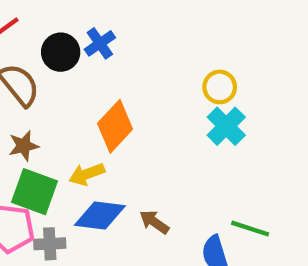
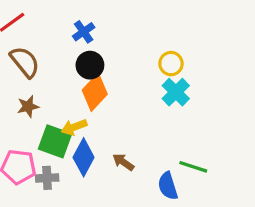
black circle: (61, 52) -> (90, 65), moved
green square: (34, 192) -> (55, 141), moved
blue diamond: (100, 216) -> (84, 157), turned -69

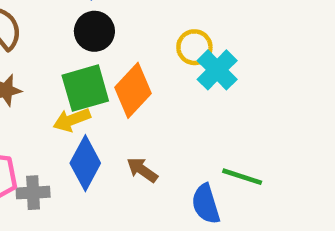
yellow circle: (171, 64) -> (194, 47), moved
orange diamond: (95, 92) -> (133, 90), moved
green square: (55, 141) -> (85, 88), moved, turned -36

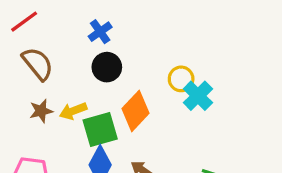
green square: (85, 88) -> (100, 130), moved
yellow arrow: (72, 120) -> (73, 111), moved

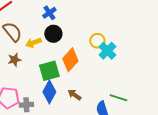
yellow arrow: (73, 111) -> (33, 43), moved

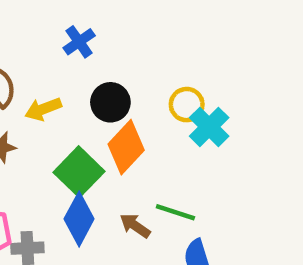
black circle: (53, 34) -> (110, 102), moved
green square: (49, 71) -> (79, 172), turned -30
green line: (118, 98) -> (175, 212), moved

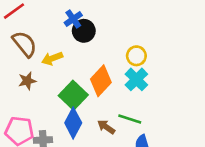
black circle: (110, 102) -> (84, 31), moved
cyan cross: (209, 127) -> (136, 79), moved

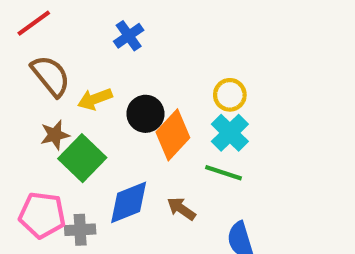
black circle: (84, 31) -> (145, 114), moved
green square: (73, 95) -> (82, 158), moved
green line: (130, 119) -> (224, 173), moved
blue diamond: (73, 123) -> (129, 202), turned 40

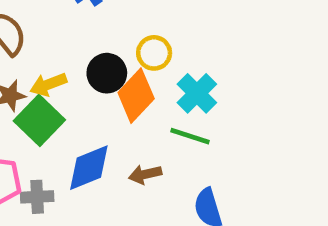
yellow circle: (230, 95) -> (154, 53), moved
yellow arrow: (95, 99) -> (48, 84), moved
brown arrow: (181, 209) -> (145, 174), turned -48

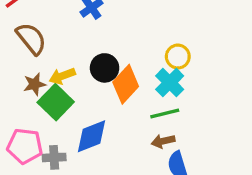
yellow circle: (154, 53) -> (178, 57), moved
green line: (190, 136) -> (165, 113), turned -32
brown arrow: (145, 174) -> (163, 141), moved

